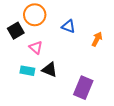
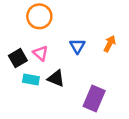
blue triangle: (68, 26) -> (77, 46), moved, turned 40
black square: (16, 31) -> (18, 58), moved

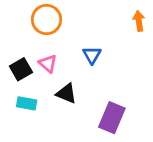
orange arrow: (110, 44) -> (139, 21), moved, turned -35
cyan rectangle: (31, 79) -> (27, 103), moved

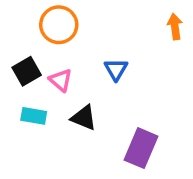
black square: (21, 69) -> (27, 71), moved
cyan rectangle: (27, 103) -> (34, 116), moved

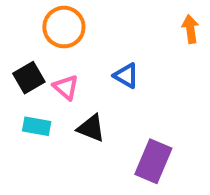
blue triangle: (116, 69) -> (126, 76), turned -30

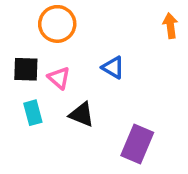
black square: (29, 78) -> (26, 69), turned 32
cyan rectangle: (37, 126) -> (33, 113), turned 65

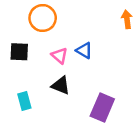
pink triangle: (59, 78) -> (59, 56), moved
cyan rectangle: (33, 113) -> (24, 101), moved

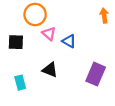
pink triangle: (59, 56) -> (49, 34), moved
purple rectangle: (102, 108) -> (96, 74), moved

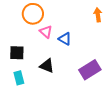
black square: (16, 42) -> (17, 53), moved
purple rectangle: (96, 74) -> (90, 70), turned 35

